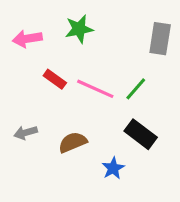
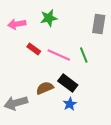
green line: (136, 89) -> (84, 55), turned -63
gray arrow: (26, 133) -> (16, 103), moved, size x1.6
black rectangle: (141, 134) -> (68, 83), moved

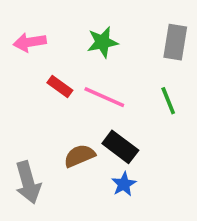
green star: (49, 18) -> (103, 42), moved
green line: (84, 55) -> (168, 101), moved
gray arrow: (16, 103) -> (28, 182), turned -90

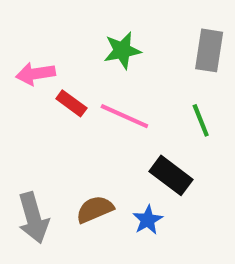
pink arrow: (30, 42) -> (35, 74), moved
black rectangle: (120, 147) -> (171, 175), moved
brown semicircle: (79, 156) -> (95, 209), moved

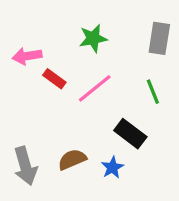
pink line: (124, 116) -> (95, 88), turned -63

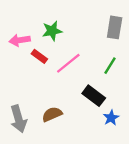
green star: (93, 38) -> (52, 31), moved
green line: (153, 92) -> (110, 66), turned 54
blue star: (113, 167) -> (111, 118), moved

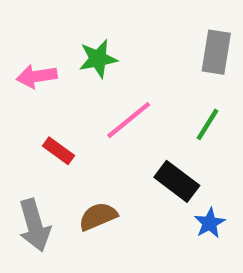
red rectangle: (39, 56) -> (59, 151), moved

